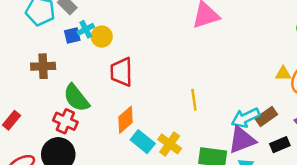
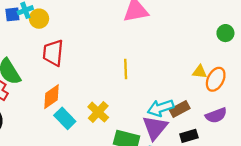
yellow line: (194, 100) -> (126, 69), moved
purple triangle: (242, 140) -> (155, 128), turned -36
yellow cross: (170, 144) -> (98, 112), moved

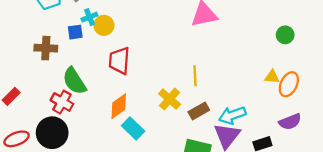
blue square: (12, 14) -> (75, 32), moved
green circle: (225, 33) -> (285, 35), moved
brown rectangle: (180, 109) -> (199, 111), moved
yellow cross: (98, 112) -> (170, 99), moved

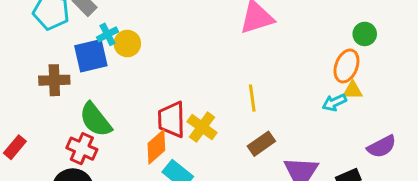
blue square: (75, 32) -> (91, 56), size x1.6
red trapezoid: (119, 61) -> (172, 120), moved
orange ellipse: (289, 84) -> (346, 66), moved
yellow cross: (170, 99) -> (202, 127), moved
cyan arrow: (232, 115) -> (334, 103), moved, size x0.7

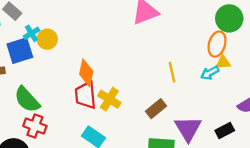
green circle: (365, 34) -> (229, 18), size x1.5
yellow line: (252, 98) -> (172, 72), moved
orange diamond: (156, 147) -> (86, 73), moved, turned -32
red cross: (82, 149) -> (35, 126), moved

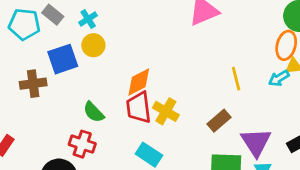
cyan cross: (31, 33) -> (88, 19), moved
orange diamond: (86, 73) -> (139, 82), turned 52
green semicircle: (27, 100) -> (94, 112), moved, size x0.7

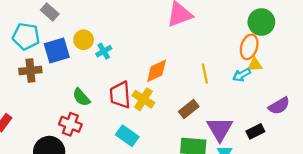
cyan cross: (88, 19) -> (104, 51), moved
cyan pentagon: (24, 24) -> (26, 36), moved
orange diamond: (139, 82) -> (157, 71), moved

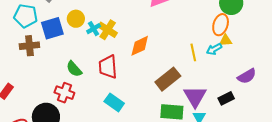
yellow line: (205, 74) -> (193, 52), moved
yellow cross: (143, 99) -> (108, 30), moved
brown rectangle: (189, 109) -> (168, 79), size x1.4

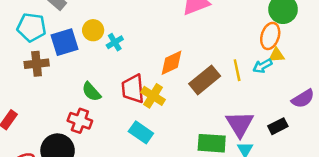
yellow cross: (108, 30) -> (153, 96), moved
brown rectangle: (168, 79) -> (205, 80), moved

